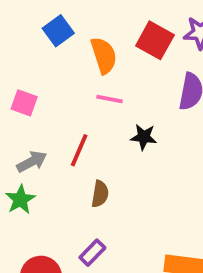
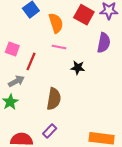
red line: (79, 150) -> (31, 61), moved
brown semicircle: (100, 194) -> (54, 99), size x1.5

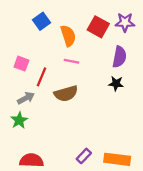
black star: (78, 68) -> (116, 84), moved
brown semicircle: (54, 99) -> (66, 94), moved, turned 65
purple rectangle: (50, 131) -> (84, 156), moved

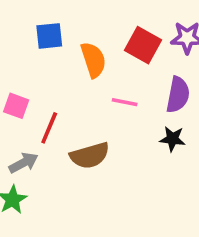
blue square: (41, 21) -> (49, 36), turned 30
pink line: (72, 61) -> (125, 102), moved

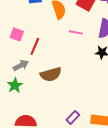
brown semicircle: (90, 155) -> (51, 74), moved

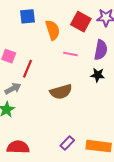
brown semicircle: (51, 74) -> (61, 92), moved

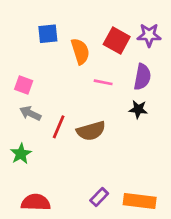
red line: (28, 69) -> (59, 127), moved
gray arrow: (13, 89) -> (30, 113), moved, turned -126

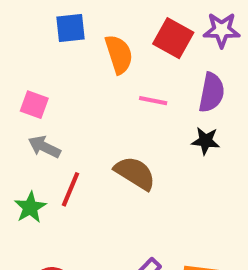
red line: (59, 127) -> (71, 189), moved
brown semicircle: (91, 131) -> (135, 173), turned -132

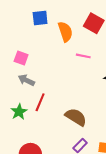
brown semicircle: (135, 173) -> (76, 117), moved

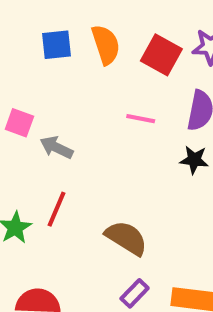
orange semicircle: (65, 32) -> (106, 45), moved
gray arrow: (26, 80) -> (56, 147), moved

